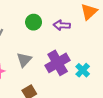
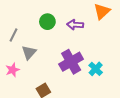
gray triangle: (24, 60) -> (29, 52), moved

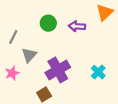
purple cross: (71, 62) -> (58, 70), moved

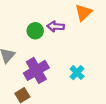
green circle: (48, 23) -> (35, 31), moved

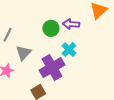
cyan cross: (77, 73) -> (69, 50), moved

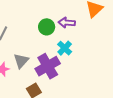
gray triangle: (23, 53) -> (21, 61), moved

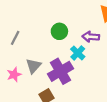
purple arrow: (67, 23) -> (91, 37), moved

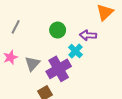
gray line: (15, 38) -> (16, 27), moved
pink star: (14, 75) -> (10, 57), moved

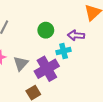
cyan cross: (75, 51) -> (64, 51), turned 32

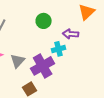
green circle: (46, 30) -> (44, 21), moved

